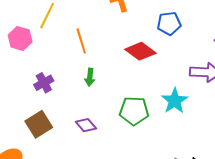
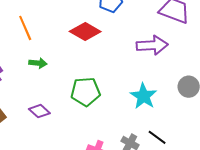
green arrow: (90, 77) -> (38, 63), turned -84
cyan star: (175, 101) -> (144, 96), moved

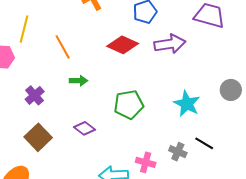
purple arrow: (152, 45) -> (170, 44), moved

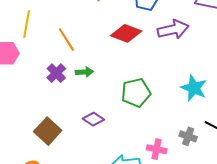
purple cross: (35, 95) -> (56, 73), moved

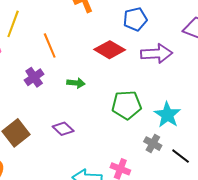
green arrow: (84, 72) -> (76, 83), moved
green pentagon: (136, 93) -> (127, 105), moved
gray cross: (188, 136) -> (153, 144), moved

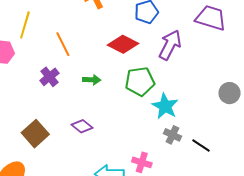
purple arrow: (157, 54) -> (170, 45), turned -56
green pentagon: (127, 105) -> (140, 81), moved
cyan star: (167, 115) -> (165, 106), moved

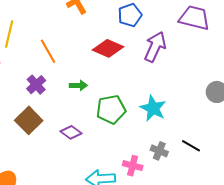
green pentagon: (140, 81) -> (111, 109), moved
brown square: (35, 134) -> (29, 120), moved
gray cross: (172, 135) -> (159, 151), moved

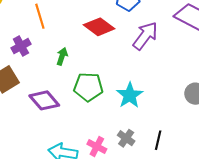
green arrow: (78, 85) -> (62, 56), turned -84
purple diamond: (71, 132) -> (44, 100), size x1.4
black line: (191, 146) -> (158, 140), turned 60

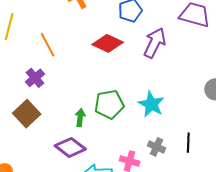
green arrow: (62, 56) -> (80, 118), moved
purple diamond: (44, 100) -> (70, 147), moved

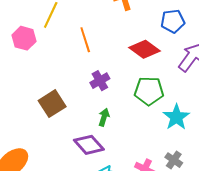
purple cross: (35, 78) -> (100, 81), moved
green pentagon: (109, 104) -> (149, 91), moved

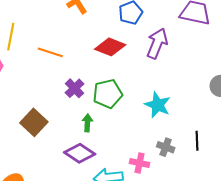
orange line: (85, 40) -> (50, 52), turned -40
green pentagon: (149, 91) -> (108, 94), moved

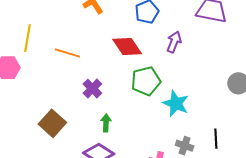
purple arrow: (157, 43) -> (174, 42), size x0.7
red diamond: (110, 47) -> (127, 46), turned 36
green pentagon: (108, 94) -> (146, 81), moved

